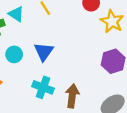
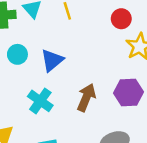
brown arrow: (72, 96) -> (86, 98), moved

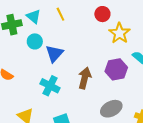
cyan circle: (17, 54) -> (35, 41), moved

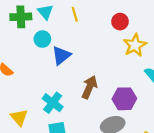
purple hexagon: (116, 69) -> (124, 99), moved
cyan cross: (50, 86) -> (53, 103), moved

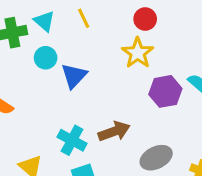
yellow star: (135, 45) -> (138, 53), moved
brown arrow: (90, 87) -> (114, 131), moved, turned 55
purple hexagon: (124, 99) -> (165, 91), moved

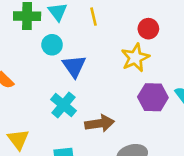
blue triangle: (74, 76) -> (74, 66), turned -30
cyan cross: (72, 140) -> (63, 105), moved

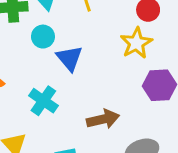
cyan cross: (63, 105) -> (43, 101), moved

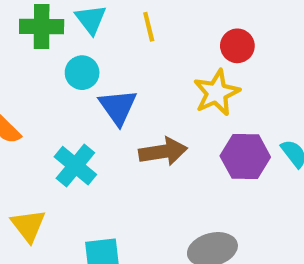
brown arrow: (103, 119) -> (163, 152), moved

